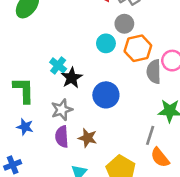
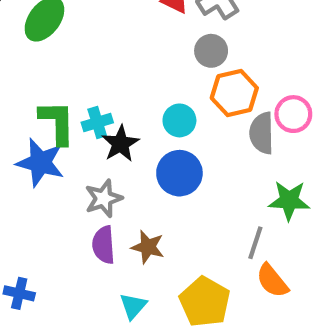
cyan circle: (106, 43) -> (179, 120), moved
cyan cross: (58, 65) -> (97, 123), turned 35
green L-shape: (24, 90) -> (57, 123), moved
blue star: (25, 127) -> (40, 163), moved, size x1.6
blue cross: (13, 165) -> (19, 293), turned 35

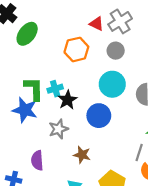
orange hexagon: (234, 93) -> (76, 49), moved
cyan circle: (179, 120) -> (112, 84), moved, size x1.5
purple semicircle: (104, 245) -> (37, 160), moved

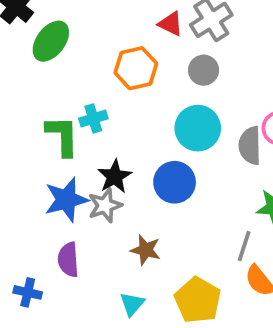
cyan cross: (55, 89) -> (93, 118), moved
black star: (67, 100) -> (115, 176), moved
blue star: (25, 110) -> (66, 200), moved, turned -30

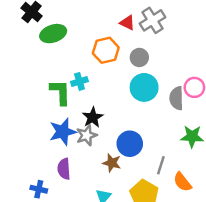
green ellipse: (51, 41) -> (53, 34), turned 35
gray circle: (204, 70) -> (139, 57), moved
blue circle: (175, 182) -> (130, 144), moved
gray line: (244, 246) -> (161, 165), moved

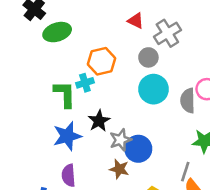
gray cross: (152, 20) -> (167, 33), moved
orange hexagon: (106, 50) -> (101, 61), moved
gray star: (87, 135) -> (121, 140), moved
gray line: (161, 165) -> (185, 172), moved

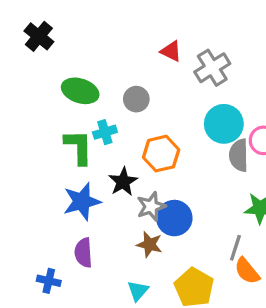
green ellipse: (57, 32) -> (80, 91), moved, turned 36
gray circle: (148, 57) -> (136, 99), moved
orange hexagon: (101, 61) -> (161, 154), moved
cyan circle: (153, 89) -> (224, 124), moved

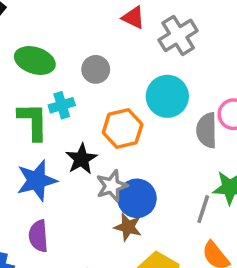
cyan circle: (224, 124) -> (167, 96), moved
brown star: (150, 244) -> (128, 227), moved
gray line: (235, 248) -> (203, 209), moved

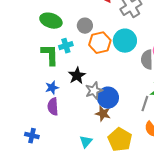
orange hexagon: (123, 129) -> (100, 43), moved
blue star: (37, 180) -> (52, 88), size x0.6
purple semicircle: (38, 236) -> (53, 107), moved

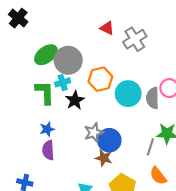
green ellipse: (51, 21) -> (46, 55), turned -55
gray circle: (85, 26) -> (68, 60), moved, size x1.6
cyan circle: (125, 41) -> (128, 94), moved
black star: (77, 76) -> (75, 100), moved

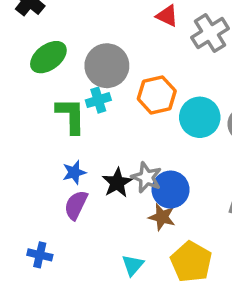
green ellipse: (46, 55) -> (48, 57), moved
black star: (75, 100) -> (117, 183), moved
gray star: (94, 132) -> (146, 177), turned -30
purple semicircle: (48, 150) -> (76, 205), turned 30

